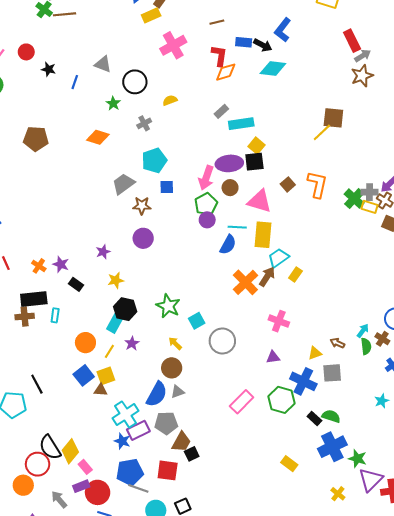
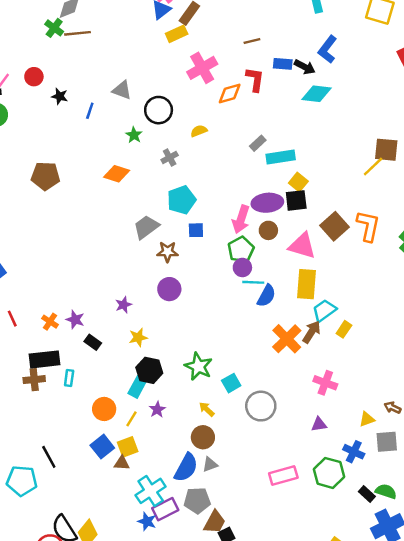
orange diamond: (226, 72) -> (230, 93), moved
brown square: (288, 184) -> (334, 226), size x1.6
cyan line: (237, 227) -> (253, 282), moved
blue cross: (303, 381) -> (354, 452), size x0.7
pink rectangle: (242, 402) -> (283, 475), turned 30

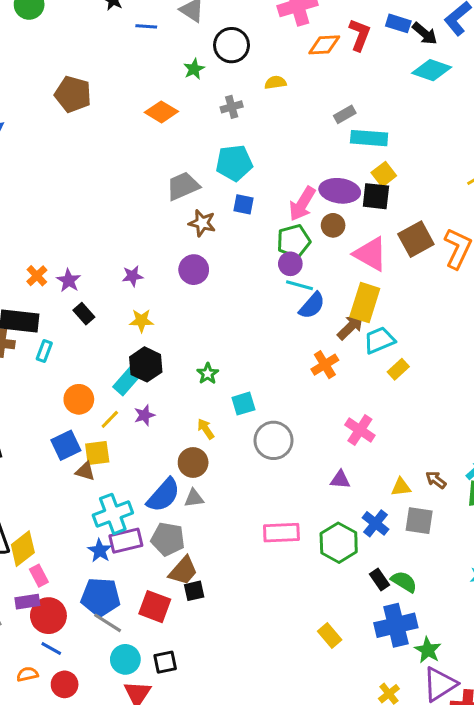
blue line: (90, 111) -> (146, 26), turned 63
brown arrow: (312, 332) -> (350, 327), moved
orange cross: (287, 339) -> (325, 365), size x0.7
green star: (198, 366) -> (208, 374), size x0.6

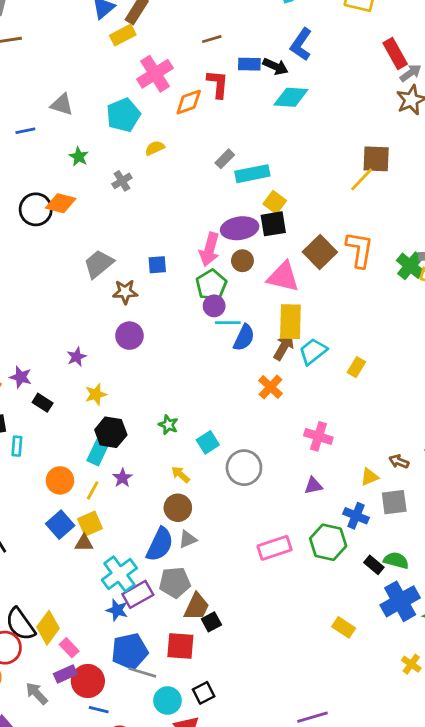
black circle: (231, 45) -> (36, 209), moved
cyan pentagon: (234, 163) -> (123, 115), moved
yellow rectangle: (398, 369) -> (356, 367), moved

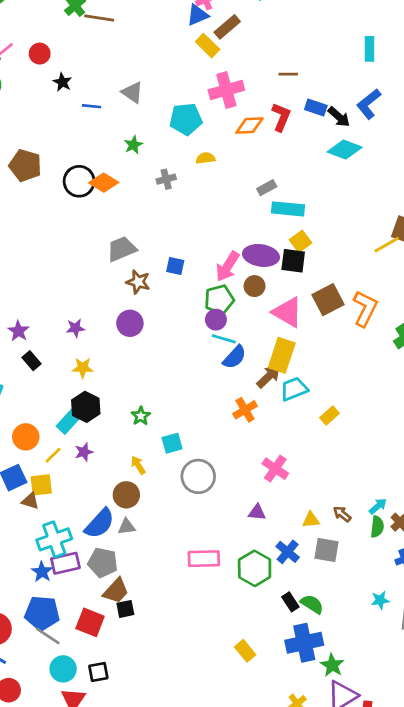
yellow rectangle: (123, 35) -> (208, 46), turned 55

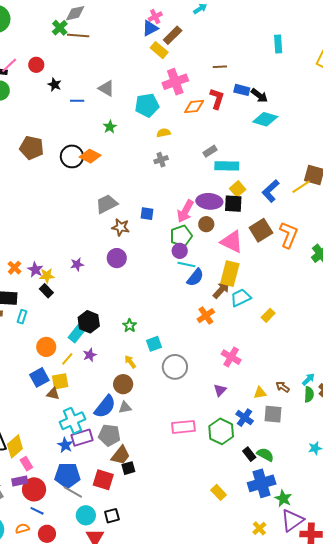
blue L-shape: (369, 104) -> (271, 191), moved
gray cross: (166, 179) -> (161, 160), moved
yellow star: (83, 368) -> (47, 276), moved
purple triangle: (257, 512) -> (220, 390), turned -48

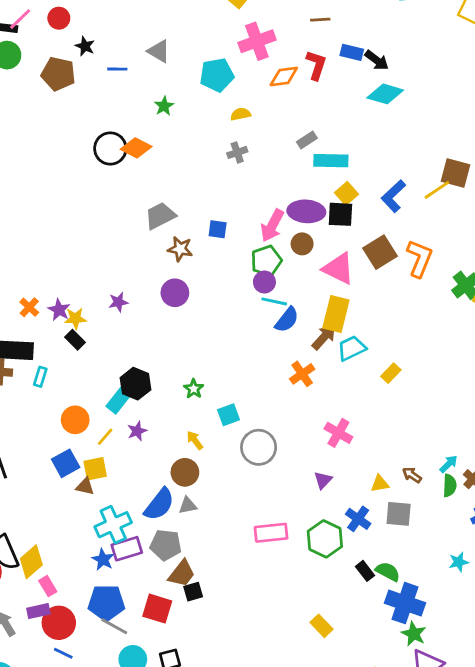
brown pentagon: (32, 148) -> (58, 74), moved
blue cross: (262, 483) -> (405, 603), moved, turned 36

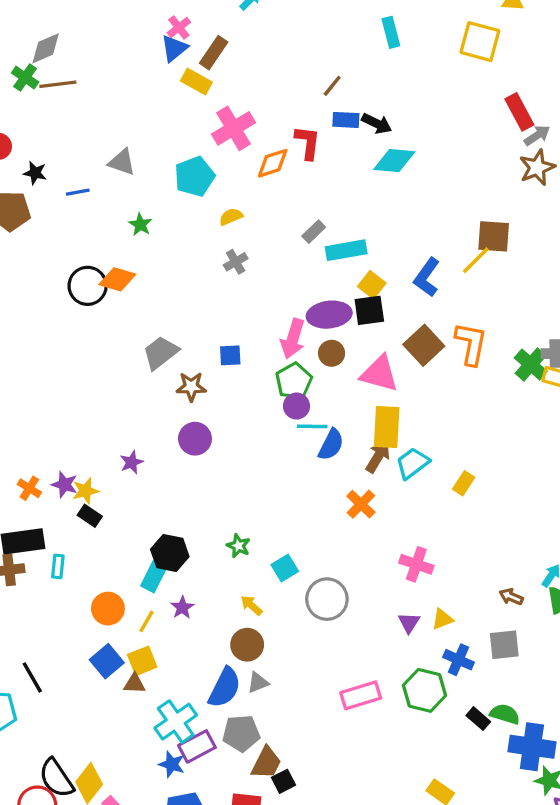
brown line: (320, 20) -> (332, 86), moved, turned -36
yellow triangle: (380, 484) -> (442, 619), moved

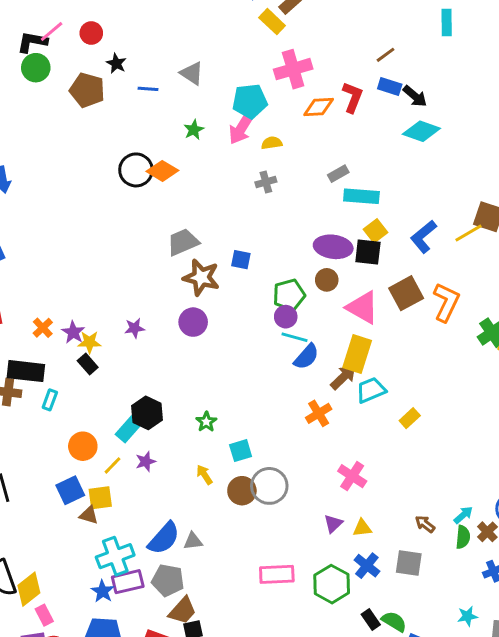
pink arrow: (293, 339) -> (241, 128), moved
brown star: (191, 387) -> (201, 277), size x1.4
brown circle: (247, 645) -> (242, 491), moved

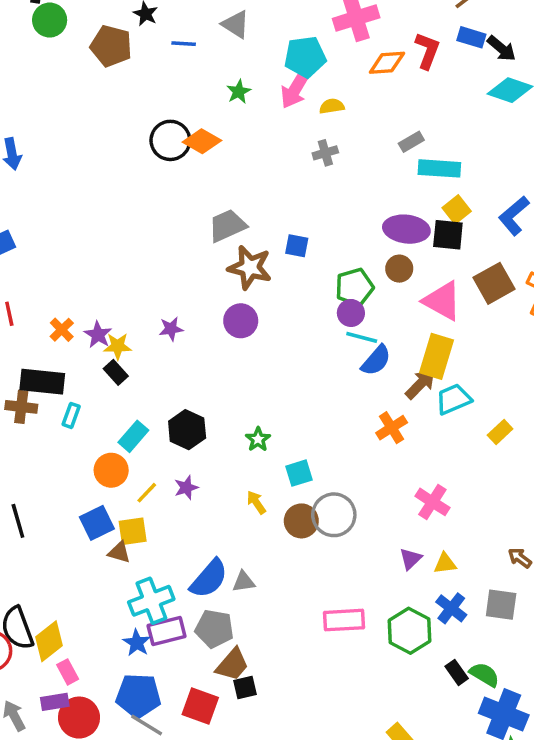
cyan rectangle: (128, 429) -> (133, 436), moved

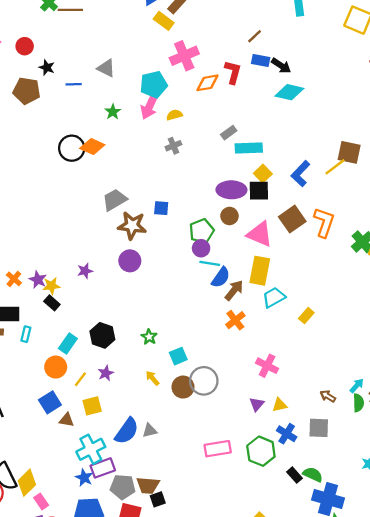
brown arrow: (420, 384) -> (234, 290), moved
yellow square: (133, 531) -> (92, 406), moved
gray pentagon: (214, 629) -> (123, 487), moved
brown trapezoid: (232, 665) -> (148, 485), turned 60

